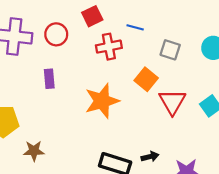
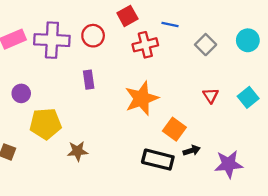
gray square: (170, 50) -> (206, 45), turned 30
orange square: (146, 79) -> (174, 129), moved
red triangle: (172, 102) -> (211, 95), size x0.6

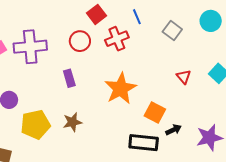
blue line: (170, 25) -> (137, 17), turned 63
red circle: (93, 36) -> (80, 41), moved
brown star: (77, 151) -> (72, 122), moved

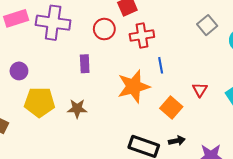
blue line: (137, 17) -> (161, 65), moved
gray square: (172, 31) -> (207, 25), moved
orange square: (155, 112) -> (171, 108), moved

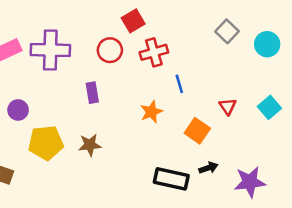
orange star: (134, 86) -> (151, 112), size x0.6

